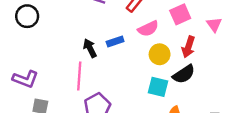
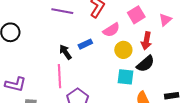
pink triangle: (214, 25) -> (165, 20), turned 32

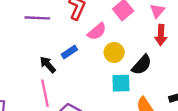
red arrow: (146, 41) -> (161, 35), moved

